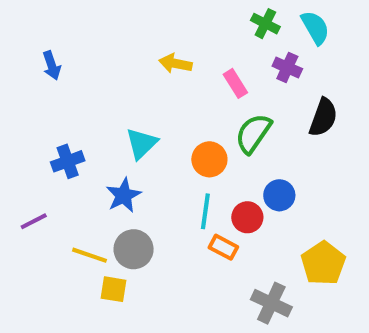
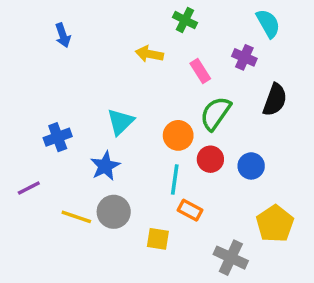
green cross: (265, 24) -> (185, 20), moved
blue arrow: (52, 65) -> (63, 35), moved
blue circle: (279, 195) -> (251, 166), moved
red circle: (247, 217) -> (210, 159), moved
yellow square: (114, 289) -> (158, 239), moved

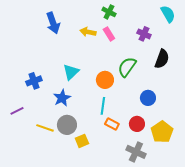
cyan semicircle: (268, 23) -> (168, 14), moved
blue arrow: (63, 35) -> (53, 23), moved, size x1.5
pink rectangle: (200, 71) -> (109, 34), moved
red circle: (210, 159) -> (137, 124), moved
yellow square: (158, 239) -> (82, 141), moved, turned -32

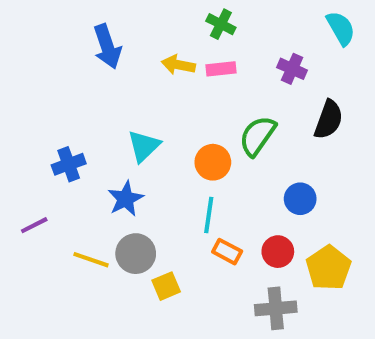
pink rectangle: (109, 34) -> (221, 69), turned -64
gray cross: (136, 152) -> (276, 308), turned -30

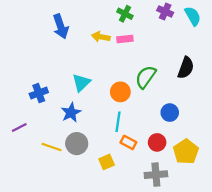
purple cross: (292, 69) -> (165, 11), moved
yellow square: (166, 286) -> (107, 162), moved

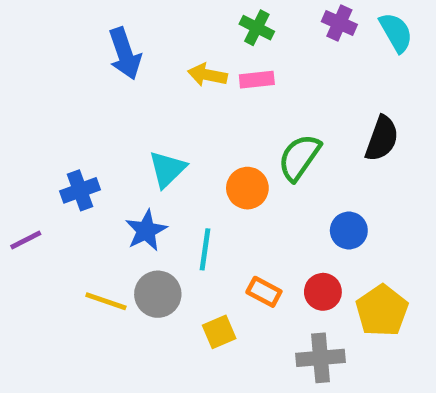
cyan line: (118, 122) -> (205, 249), moved
purple line: (19, 127) -> (26, 240), moved

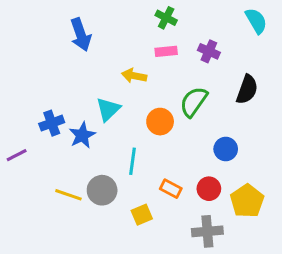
purple cross: (339, 23) -> (209, 51), moved
yellow arrow: (207, 75) -> (134, 76), moved
blue star: (146, 231) -> (82, 135), moved

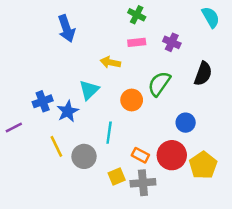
red circle: (209, 189) -> (172, 155), size x1.5
yellow line: (68, 195) -> (56, 146), moved, turned 45
gray cross: (207, 231) -> (143, 183), moved

